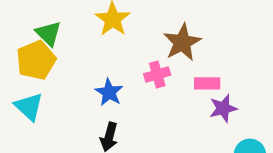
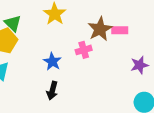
pink rectangle: (207, 83) -> (120, 30), moved
purple star: (223, 108) -> (139, 65), moved

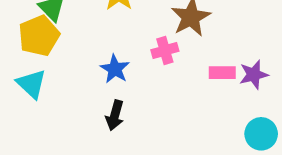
pink rectangle: (120, 30) -> (222, 73), moved

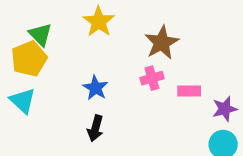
pink cross: (165, 50) -> (152, 78), moved
purple star: (254, 75) -> (225, 109), moved

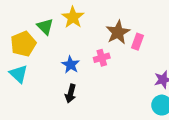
green triangle: (40, 34) -> (45, 27), moved
pink cross: (152, 78) -> (102, 58), moved
pink rectangle: (189, 91) -> (138, 42), moved, turned -70

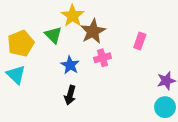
green triangle: (45, 27) -> (53, 35), moved
brown star: (118, 32) -> (93, 31), moved

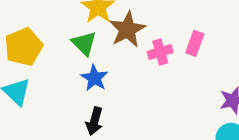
green triangle: (53, 35) -> (84, 43), moved
pink cross: (103, 58) -> (160, 52), moved

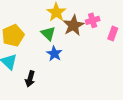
pink cross: (160, 52) -> (93, 20), moved
black arrow: (94, 121) -> (30, 79), moved

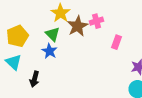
pink rectangle: (113, 33) -> (116, 42), moved
blue star: (54, 54) -> (50, 51), moved

